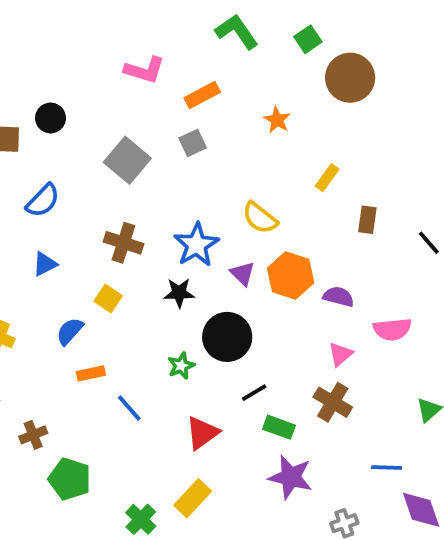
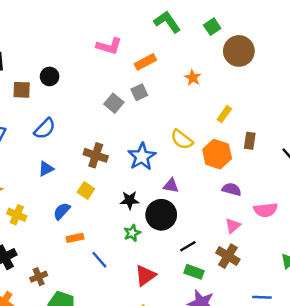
gray square: (127, 160) -> (114, 103), moved, size x0.7
purple triangle: (243, 274) -> (171, 186), moved, turned -35
orange hexagon: (291, 275) -> (217, 154), moved
black star: (179, 293) -> (130, 200), moved
black line: (254, 393) -> (188, 246), moved

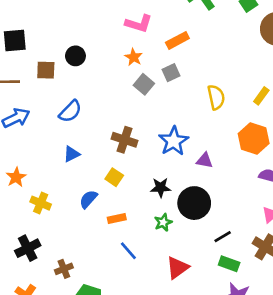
orange star: (193, 78) -> (134, 57), moved
yellow semicircle: (182, 140) -> (216, 97), moved, turned -140
purple triangle: (171, 186) -> (205, 160), moved
orange rectangle: (75, 238) -> (117, 219), moved

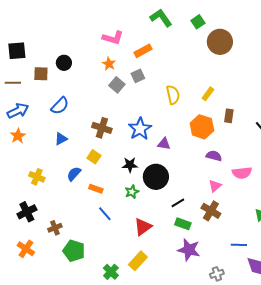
orange star: (16, 177) -> (18, 136), moved
orange rectangle: (117, 219) -> (96, 189), turned 32

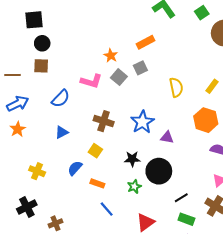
pink L-shape: (113, 38) -> (91, 81), moved
black square: (17, 51) -> (34, 20), moved
black circle: (64, 63) -> (42, 43), moved

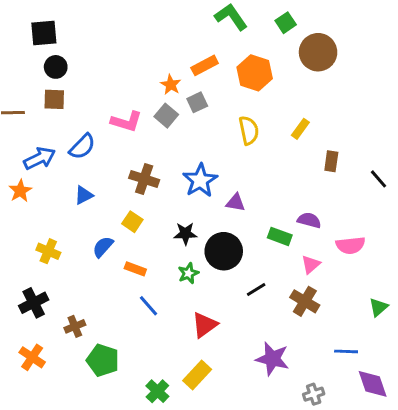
orange star: (111, 56) -> (171, 85), moved
blue arrow: (18, 104) -> (39, 158), moved
orange hexagon: (206, 120) -> (255, 73), moved
green rectangle: (186, 219) -> (280, 236), moved

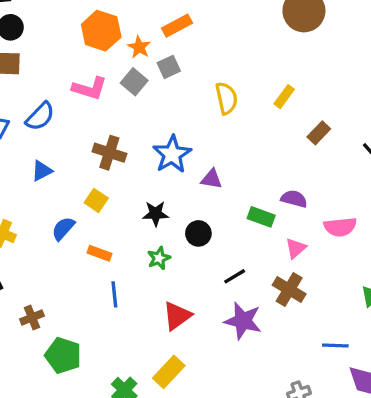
orange hexagon: (255, 73) -> (101, 31), moved
brown rectangle: (331, 161) -> (319, 133), turned 36
black circle: (224, 251) -> (198, 233), size x0.6
blue line: (149, 306) -> (114, 294), turned 35
purple star: (272, 359) -> (243, 321), moved

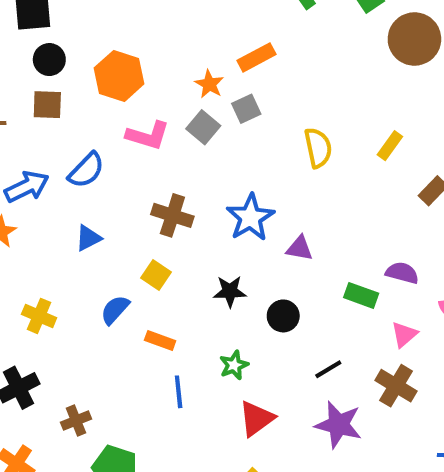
orange hexagon: (101, 31) -> (119, 76), moved
green star: (159, 258) -> (234, 365), moved

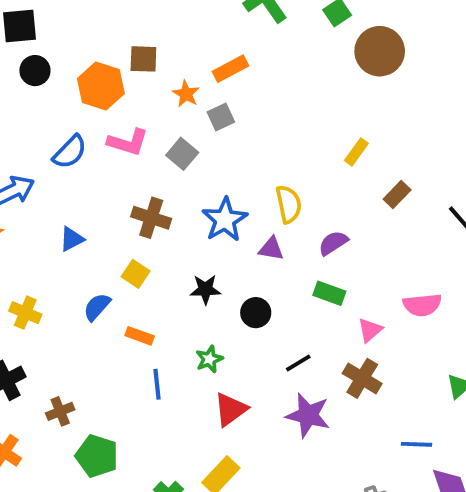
brown square: (47, 105) -> (143, 59), moved
gray square: (203, 127) -> (182, 154), moved
yellow semicircle: (318, 148) -> (289, 204), moved
blue semicircle: (86, 170) -> (70, 152), moved
purple semicircle: (402, 273) -> (333, 243), moved, turned -48

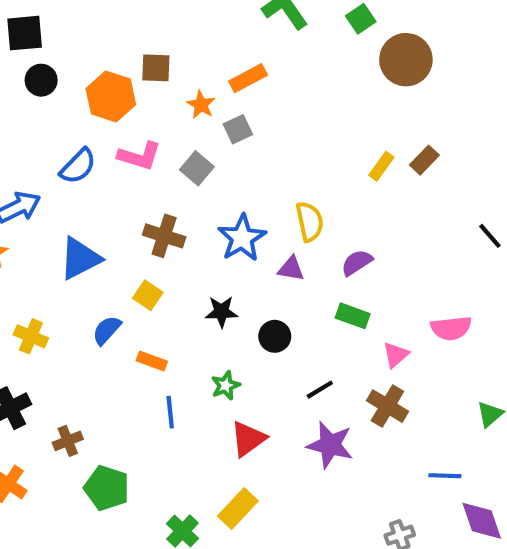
brown rectangle: (397, 194) -> (424, 160), moved
blue triangle: (72, 239) -> (80, 258), size x1.6

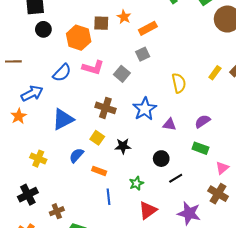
orange star: (201, 105) -> (124, 17), moved
yellow semicircle: (310, 222) -> (179, 83), moved
black star: (221, 312) -> (123, 146), moved
black line: (320, 390) -> (176, 178), moved

